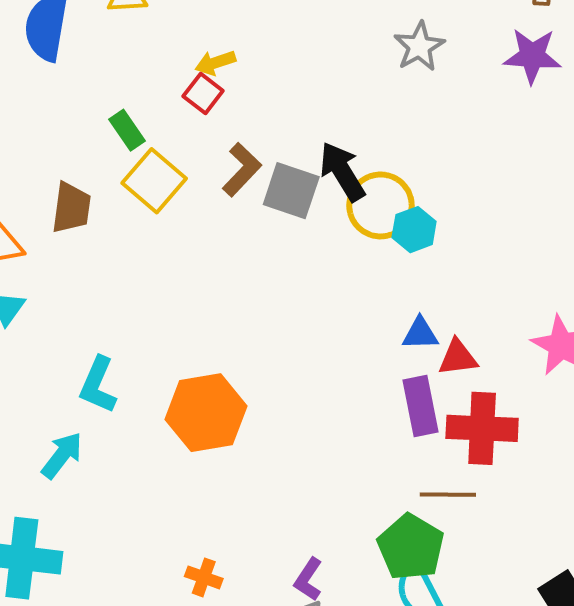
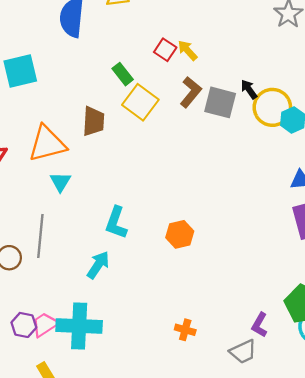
yellow arrow: (215, 63) -> (188, 50), moved, turned 70
black arrow: (342, 172) -> (249, 89), size x0.6
orange hexagon: (206, 413) -> (180, 234), size x0.6
purple L-shape: (308, 579) -> (260, 325), moved

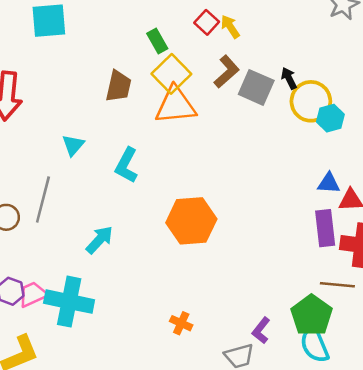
orange triangle: (47, 144) -> (176, 105), moved
cyan L-shape: (116, 223) -> (126, 165), moved
orange hexagon: (180, 234) -> (191, 221), size x1.6

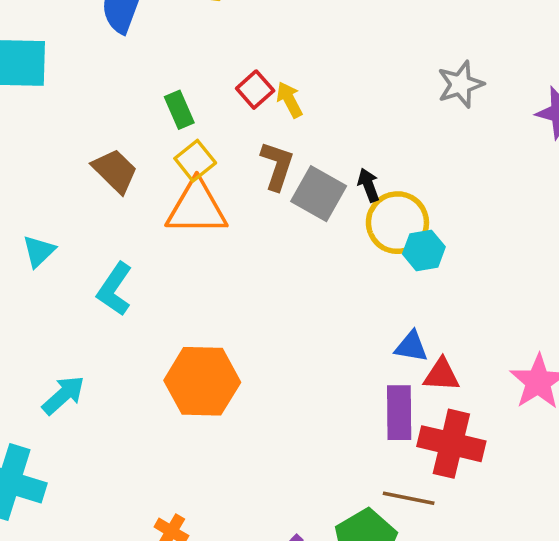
brown L-shape: (227, 72) -> (277, 166), turned -36
yellow square: (171, 74) -> (195, 161), size x0.7
brown trapezoid: (119, 86) -> (115, 171), turned -64

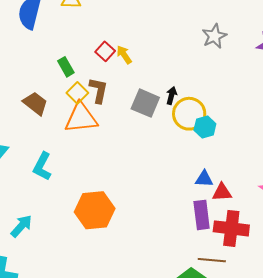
brown L-shape: (277, 166) -> (99, 90), moved
black arrow: (369, 185) -> (171, 95), turned 42

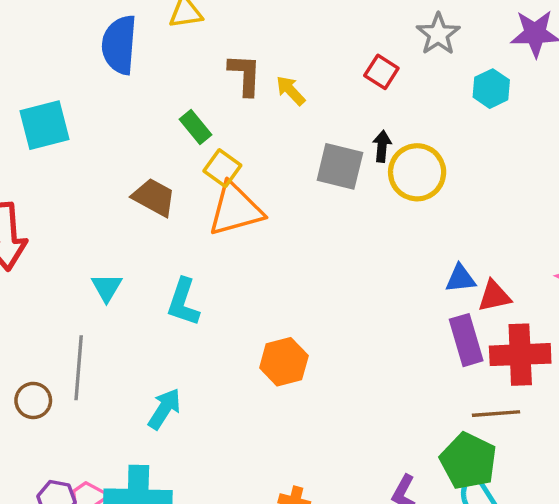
red square: (105, 51) -> (381, 72), moved
brown L-shape: (99, 90) -> (245, 75), moved
cyan hexagon: (205, 127) -> (491, 89), moved
orange hexagon: (95, 210) -> (284, 362), size x0.7

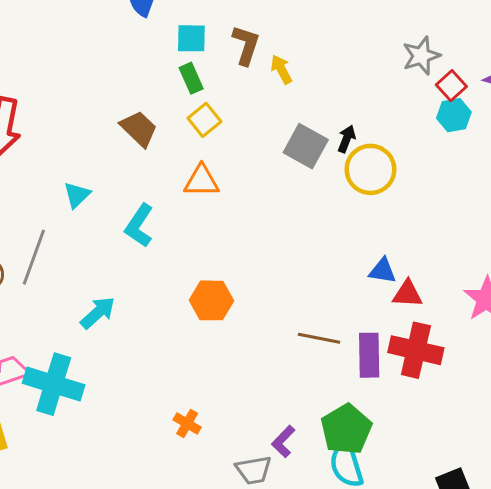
red square: (381, 72) -> (451, 86), moved
cyan square: (45, 125) -> (191, 38), moved, size x0.7
orange triangle: (235, 210) -> (202, 181), moved, size x0.7
purple rectangle: (466, 340) -> (369, 355), moved
brown line: (496, 414) -> (319, 338), moved

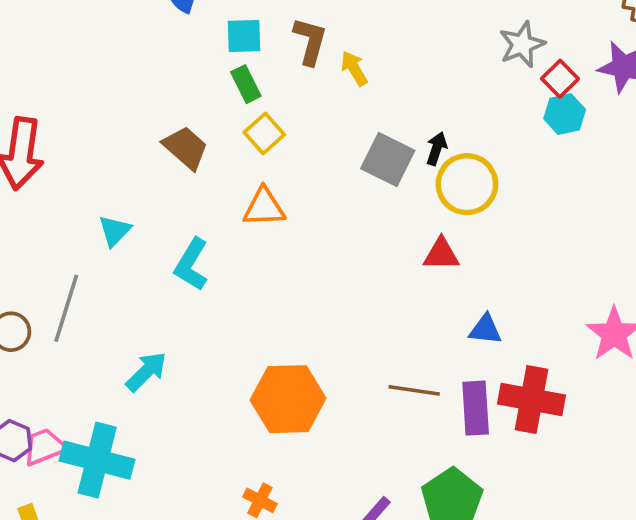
blue triangle: (383, 271) -> (485, 329), moved
red triangle: (407, 294) -> (441, 254), moved
orange hexagon: (211, 300) -> (288, 399), moved, size x1.4

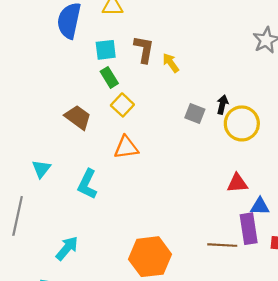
gray square: (388, 160) -> (195, 113), size x0.7
red triangle: (441, 254) -> (237, 183), moved
purple rectangle: (476, 408) -> (249, 229), moved

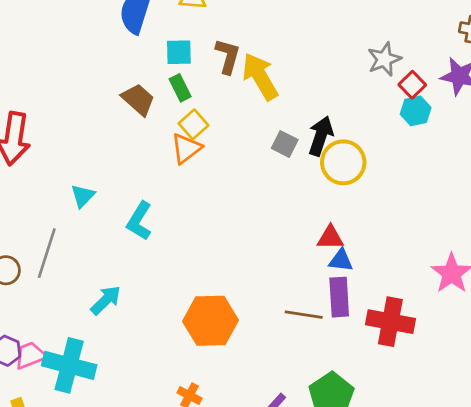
yellow arrow: (171, 63) -> (260, 77), size x1.8
black arrow: (222, 105) -> (321, 136), size x1.6
brown trapezoid: (78, 117) -> (138, 99), moved
orange triangle: (126, 147) -> (186, 148), moved, turned -35
blue triangle: (260, 206) -> (341, 260), moved

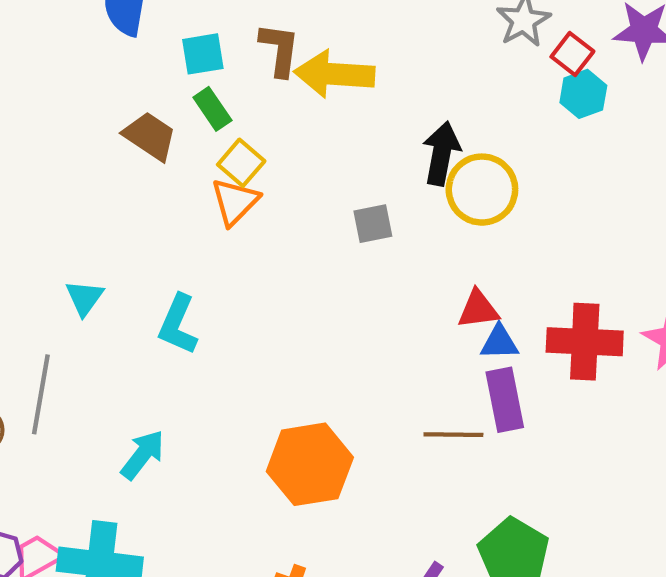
yellow arrow: (260, 77) -> (334, 74), turned -48
gray square: (285, 144) -> (373, 224), moved, turned -30
red cross: (390, 322) -> (585, 342), moved

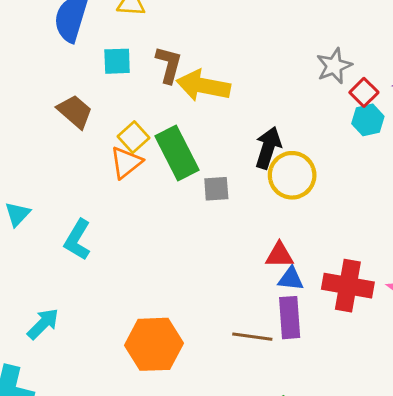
green rectangle: (212, 109) -> (177, 153), moved, size x1.8

